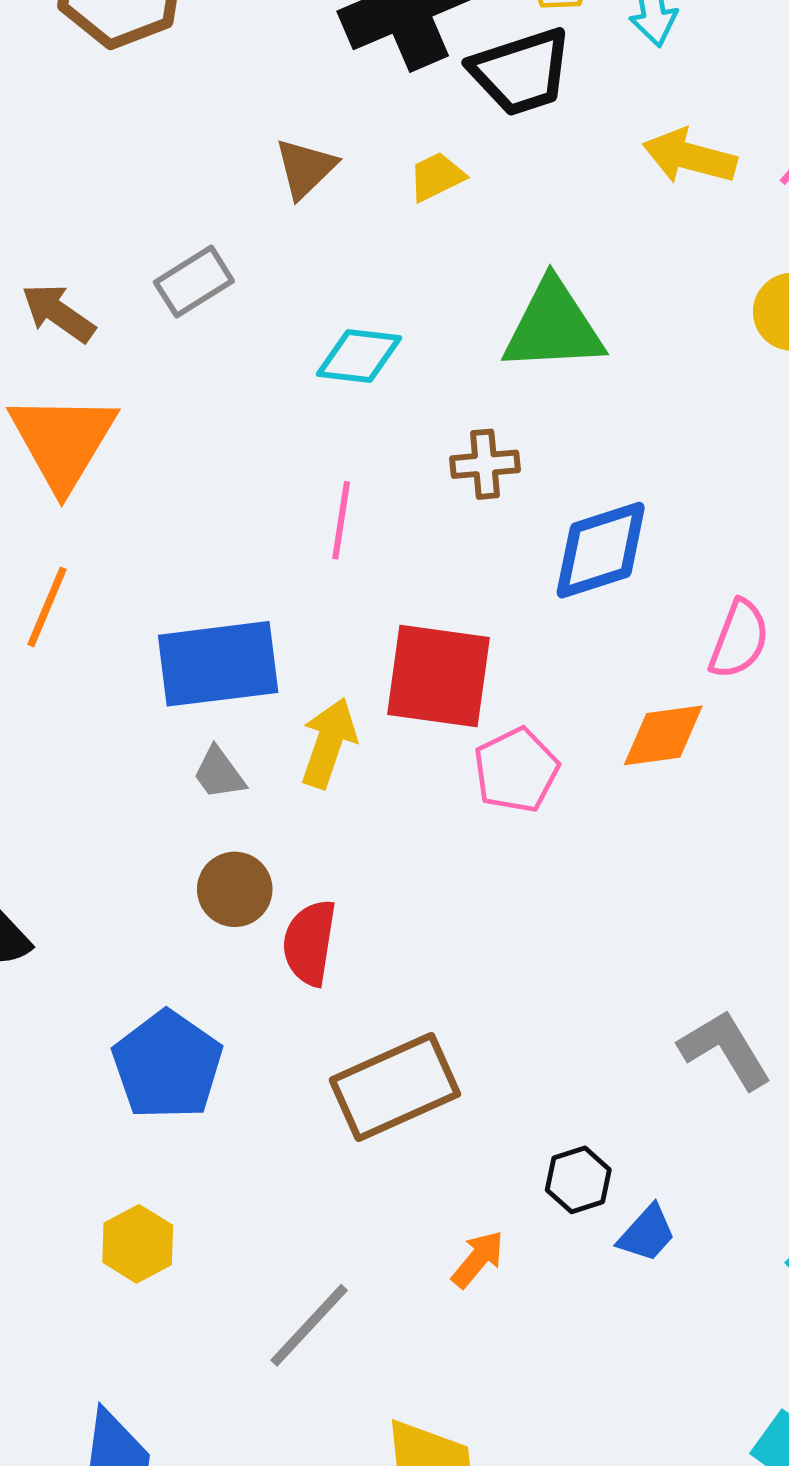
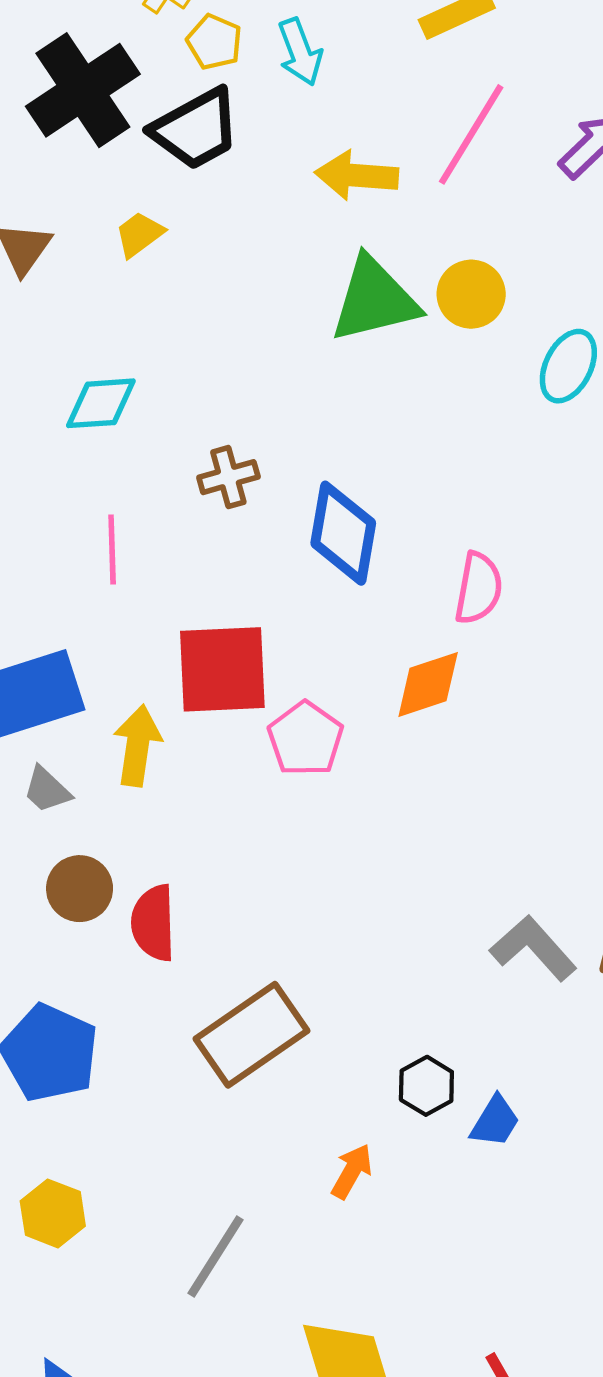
green triangle: (553, 326) -> (374, 300), moved
blue diamond: (601, 550) -> (343, 533), turned -52

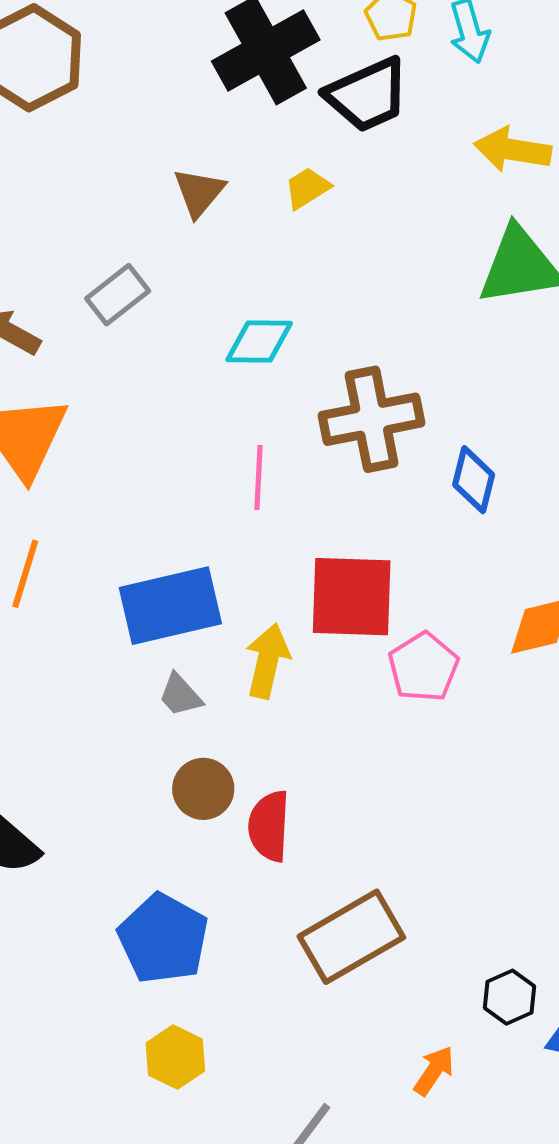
brown cross: (228, 477) -> (372, 419), size x1.8
blue diamond: (343, 533) -> (474, 480), size x0.7
yellow hexagon: (53, 1213) -> (175, 1057), moved

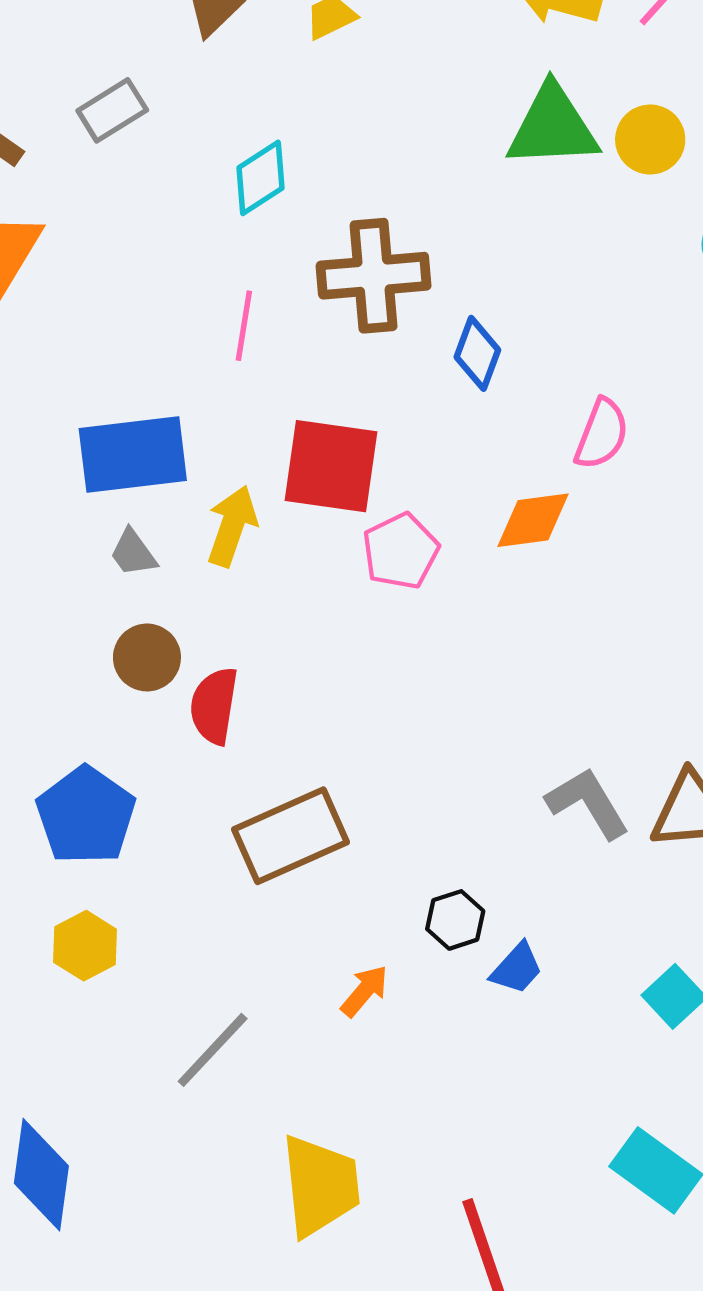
cyan diamond: (259, 341) -> (260, 178), turned -40

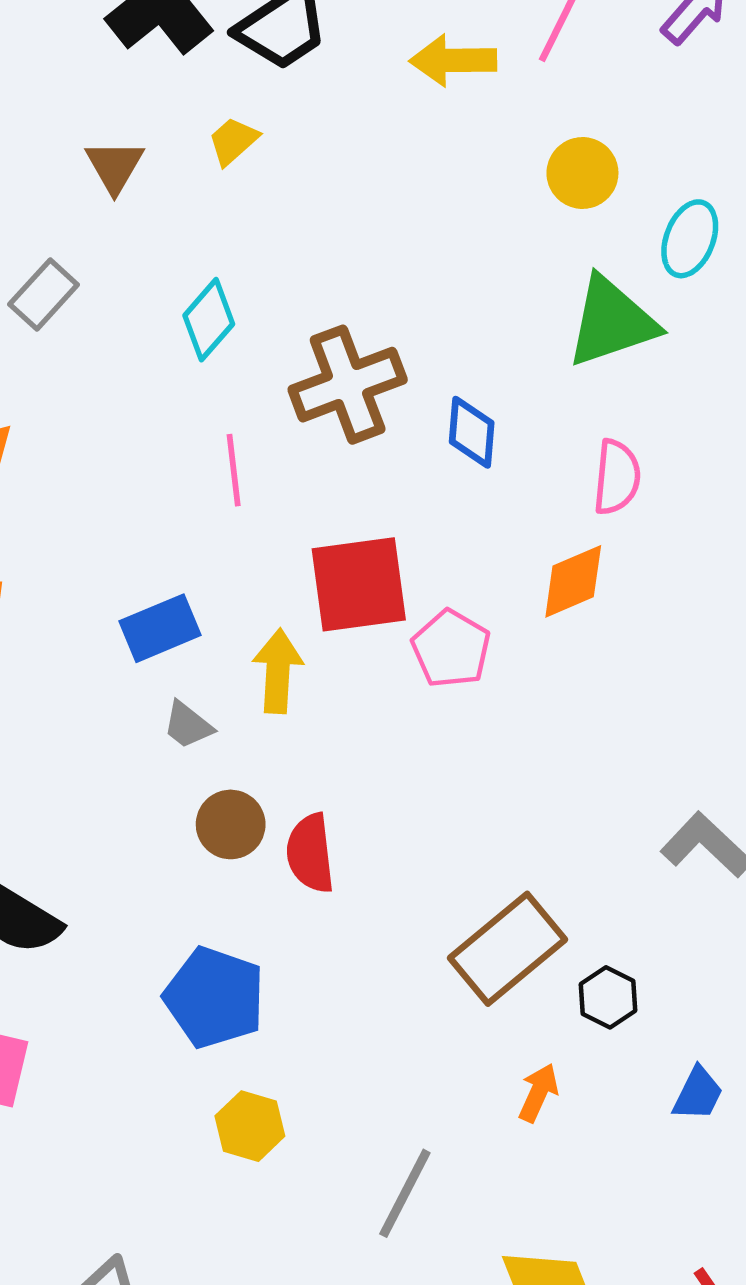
green triangle: (553, 127) -> (612, 322), moved
blue rectangle: (133, 455) -> (160, 628), size x0.7
brown rectangle: (291, 836) -> (508, 949), moved
blue trapezoid: (517, 968) -> (698, 1094), moved

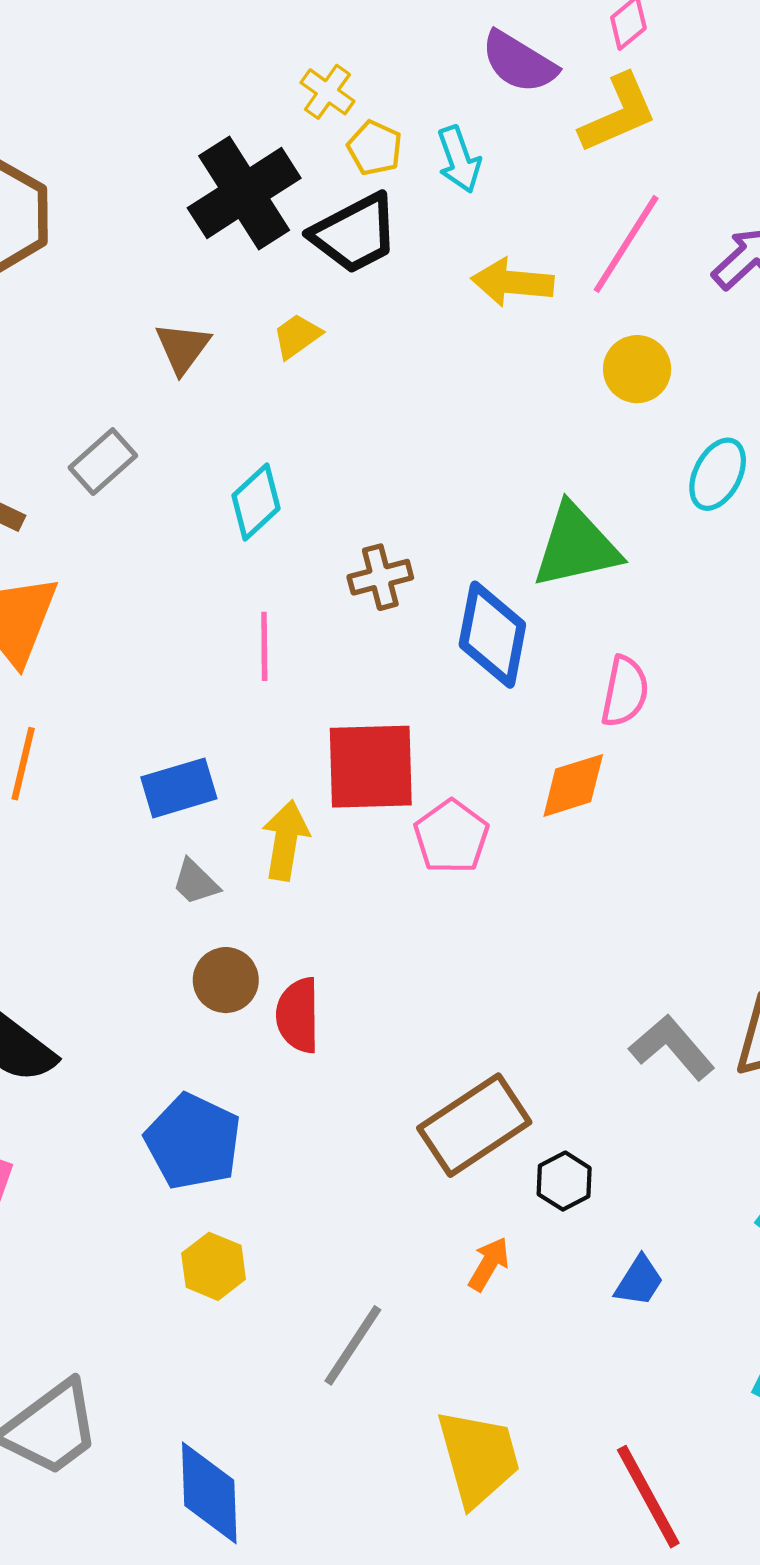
yellow circle: (582, 173) -> (637, 369), moved
green triangle: (612, 322) -> (576, 546), moved
brown cross: (348, 385) -> (380, 577), size x0.6
blue diamond: (472, 432) -> (492, 635), size x1.5

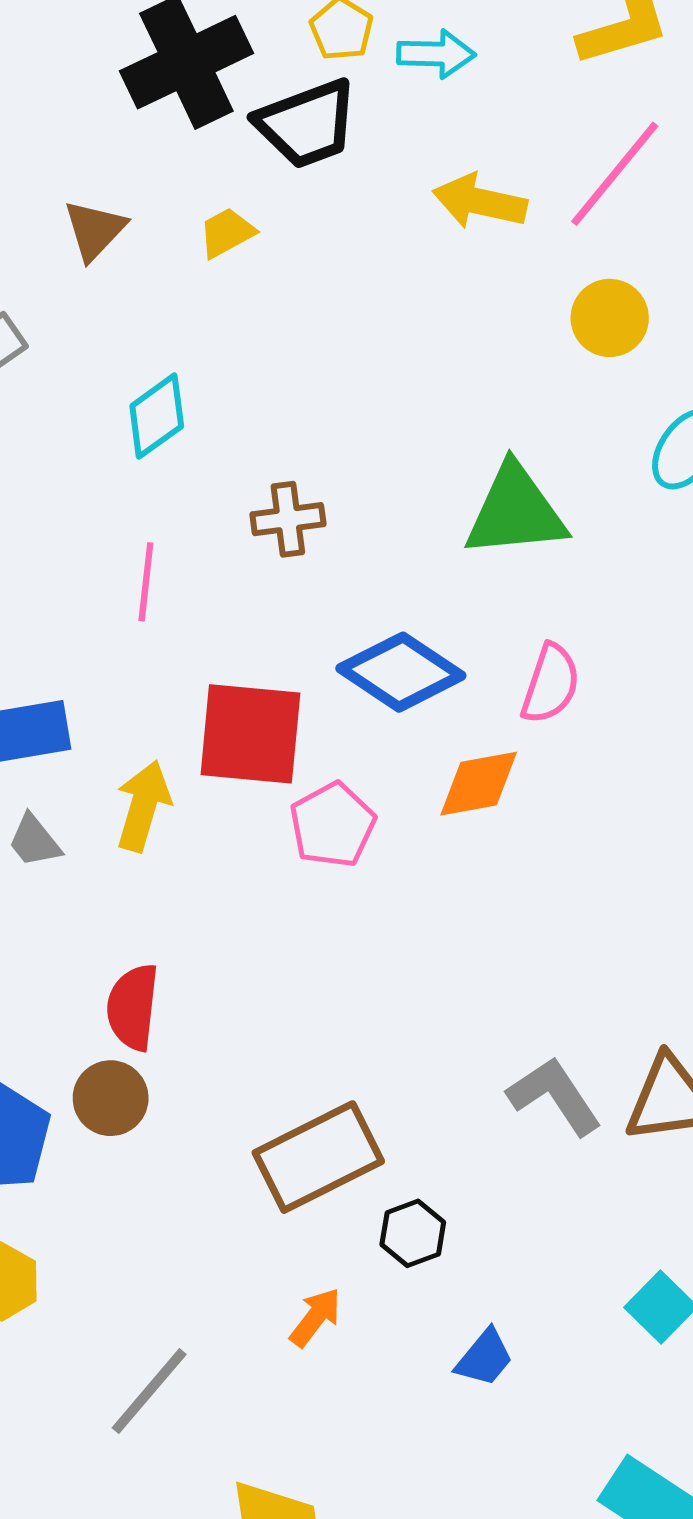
cyan arrow: (459, 159) -> (436, 54), turned -76
blue diamond: (492, 635) -> (401, 672), moved, turned -74
brown circle: (226, 980) -> (111, 1098), moved

